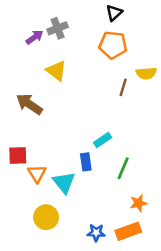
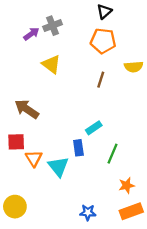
brown line: (123, 87) -> (101, 80), moved
brown arrow: (29, 104) -> (27, 109), moved
yellow circle: (46, 217) -> (15, 207), moved
orange rectangle: (128, 231) -> (131, 211), moved

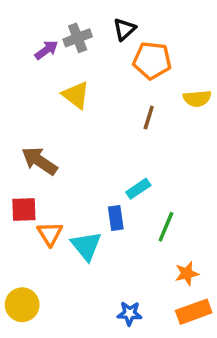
black triangle: (104, 11) -> (124, 29), moved

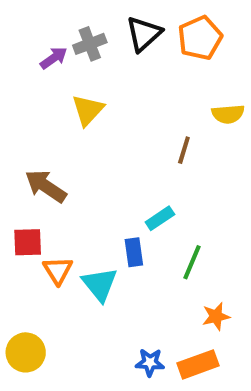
black triangle: (124, 29) -> (144, 34), size x1.4
orange pentagon: (152, 60) -> (200, 38), moved, turned -30
yellow triangle: (76, 95) -> (88, 110), turned 36
brown line: (149, 118) -> (184, 150), moved
orange rectangle: (194, 312) -> (198, 364), moved

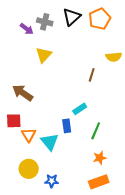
gray cross: (90, 44) -> (45, 22), turned 35
purple arrow: (54, 58) -> (27, 29), turned 72
orange star: (216, 316) -> (100, 158), moved
yellow circle: (26, 352) -> (29, 169), moved
blue star: (150, 362) -> (52, 181), moved

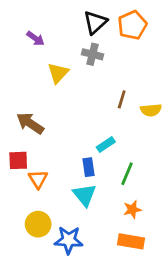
gray cross: (45, 22) -> (93, 54), moved
yellow semicircle: (114, 57) -> (151, 110), moved
cyan triangle: (50, 142) -> (85, 195), moved
blue star: (52, 181) -> (69, 240), size x1.5
orange rectangle: (99, 182) -> (131, 241), turned 30

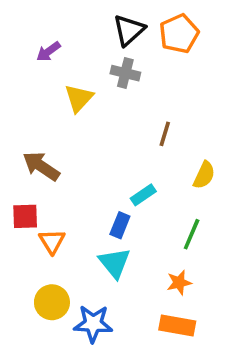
purple arrow: (35, 38) -> (48, 52), turned 108
yellow semicircle: (151, 110) -> (204, 175), moved, turned -60
blue rectangle: (89, 167) -> (120, 225), turned 30
green line: (127, 174) -> (192, 234), moved

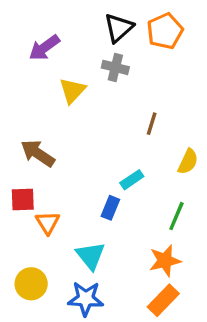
purple arrow: (48, 52) -> (44, 48), size x1.4
cyan triangle: (115, 263) -> (91, 256), moved
orange star: (179, 283) -> (165, 261), size x1.4
yellow circle: (52, 302) -> (31, 284), moved
orange rectangle: (177, 326) -> (163, 300), turned -56

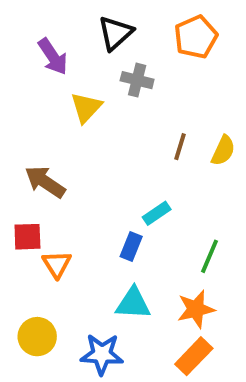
black triangle: (119, 28) -> (116, 33), moved
purple arrow: (44, 48) -> (53, 57), turned -88
yellow semicircle: (188, 162) -> (223, 151), moved
cyan triangle: (91, 256) -> (133, 303), moved, turned -48

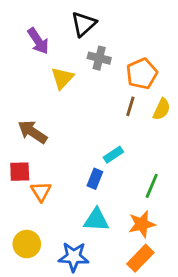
orange pentagon: (196, 37) -> (142, 74), moved

